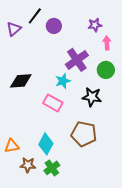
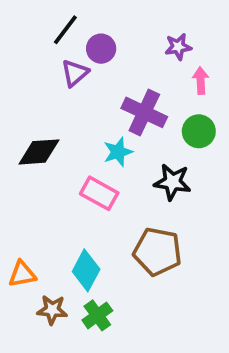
purple triangle: (14, 29) -> (75, 73), moved
purple cross: (77, 60) -> (144, 112), turned -30

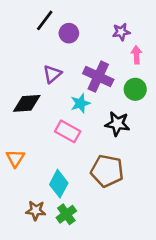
purple triangle: (75, 73) -> (52, 74), moved
orange triangle: (22, 274) -> (15, 158), moved, turned -48

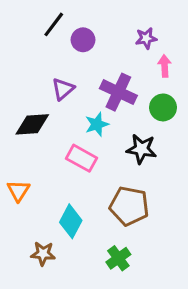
green cross: (66, 214) -> (118, 258), moved

